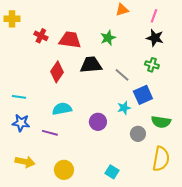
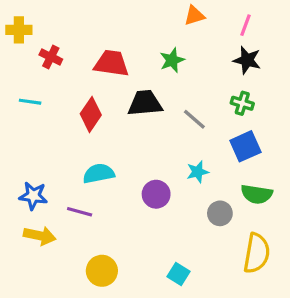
red cross: (41, 36) -> (51, 57), moved
blue square: (143, 95) -> (245, 146), moved
cyan line: (19, 97) -> (30, 102), moved
yellow arrow: (25, 162) -> (40, 236), moved

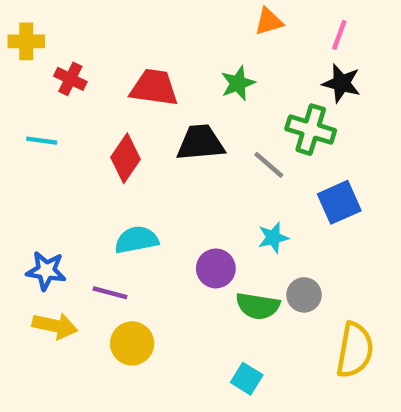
green cross: (242, 103) -> (311, 130), moved, size x1.5
green semicircle: (257, 194) -> (258, 306), moved
yellow circle: (102, 271) -> (132, 343), moved

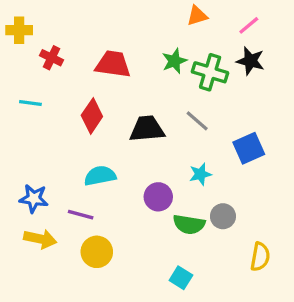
pink line: (339, 35) -> (249, 25), turned 30
green cross: (311, 130) -> (210, 72), moved
black trapezoid: (200, 143) -> (147, 129), moved
yellow semicircle: (355, 350) -> (260, 257), size x0.7

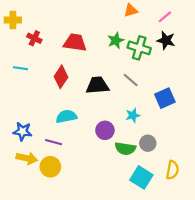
yellow circle: (97, 252) -> (50, 167), moved
cyan square: (181, 278) -> (141, 177), moved, size x1.5

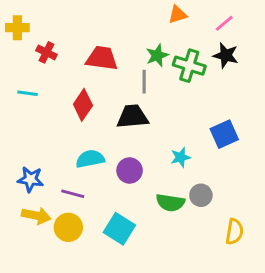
gray line: (131, 80) -> (144, 82), moved, turned 49
purple circle: (105, 130) -> (130, 170), moved
cyan square: (141, 177) -> (119, 229), moved

